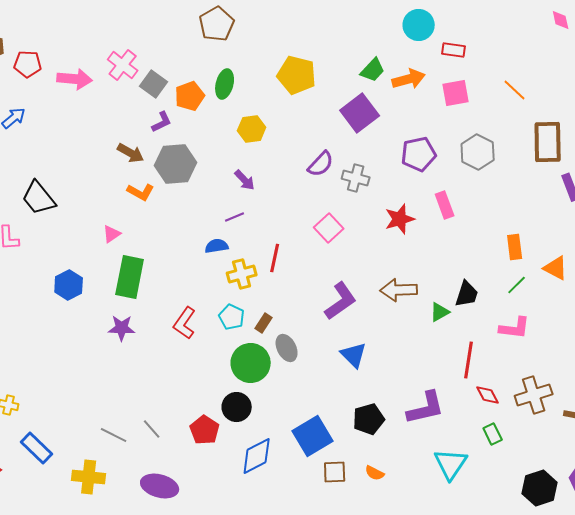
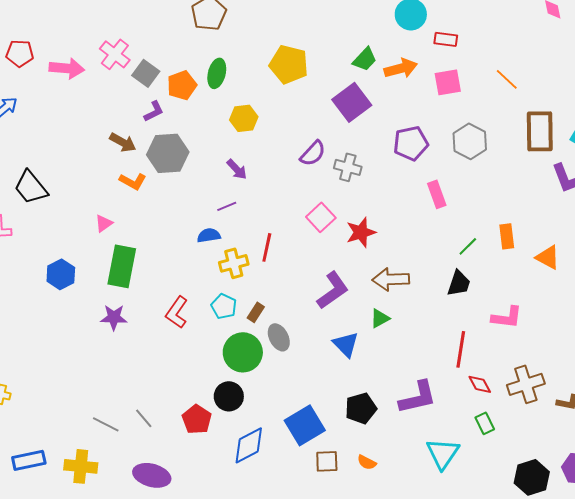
red star: (400, 219) -> (361, 232), moved
green line: (517, 285) -> (468, 246), moved
green triangle: (440, 312) -> (380, 318), moved
blue rectangle: (37, 448) -> (29, 460), moved, turned -56

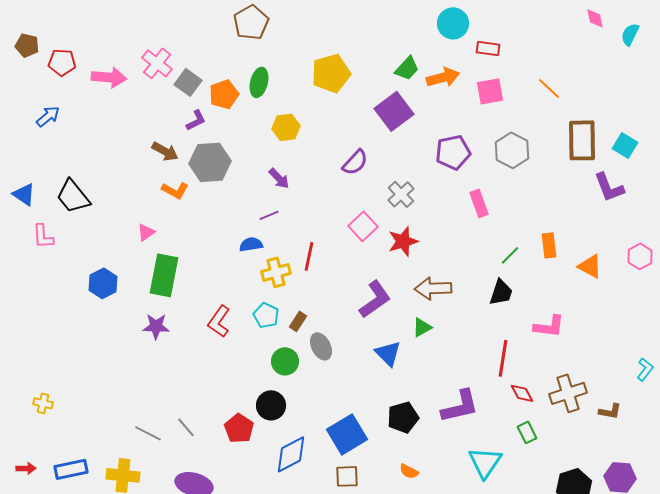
yellow pentagon: (289, 64) -> (331, 73), turned -30
gray cross: (348, 167) -> (401, 194), moved, turned 32
green circle: (243, 352) -> (285, 361), size x0.7
brown square: (327, 461) -> (347, 476), moved

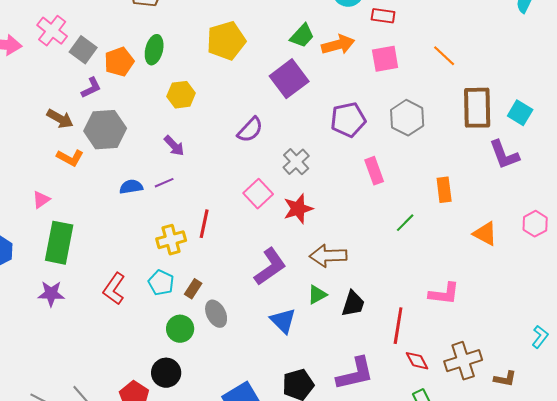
blue semicircle: (251, 244) -> (131, 187), moved
orange rectangle: (549, 245) -> (444, 190), moved
black trapezoid: (501, 292) -> (353, 304), moved

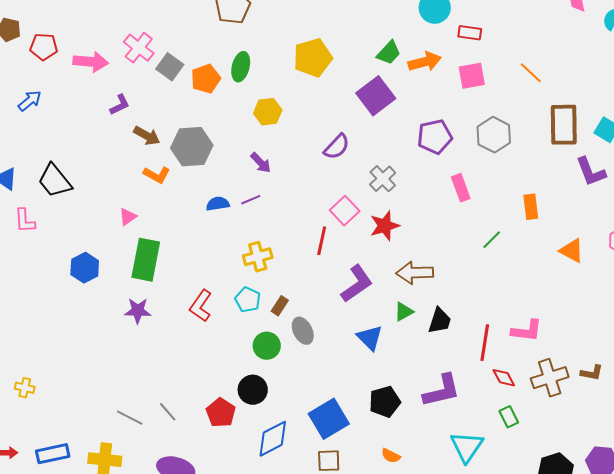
purple L-shape: (91, 88) -> (120, 105), moved
red line: (204, 224) -> (322, 241), moved
pink L-shape: (444, 294) -> (527, 331), moved
brown L-shape: (505, 379) -> (592, 373), moved

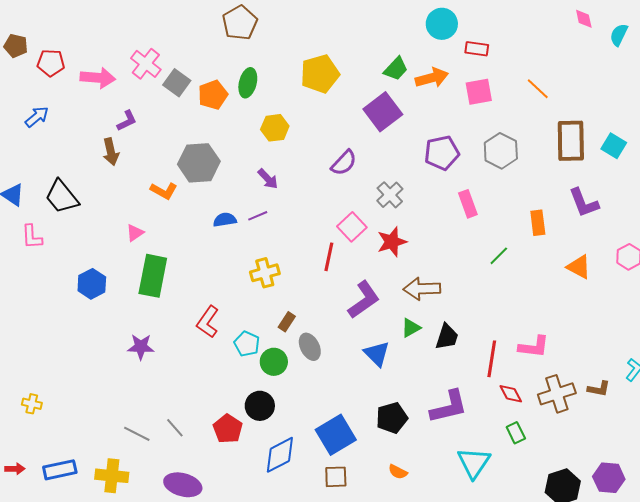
brown arrow: (147, 136) -> (111, 152), moved, turned 48
purple L-shape: (591, 172) -> (584, 203), moved
cyan pentagon: (248, 300) -> (247, 344), moved
purple star: (138, 311) -> (141, 347), moved

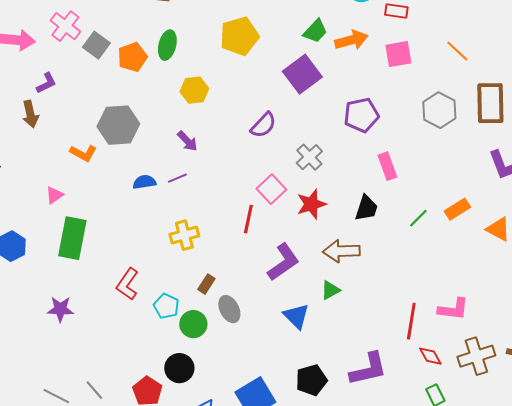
gray hexagon: (501, 151) -> (439, 110), moved
orange rectangle: (538, 223) -> (457, 209), moved, turned 65
black trapezoid: (447, 337) -> (366, 208), moved

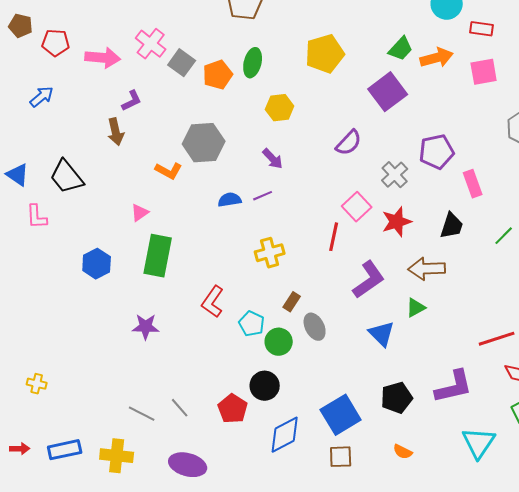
purple pentagon: (361, 115) -> (437, 152), moved
red line: (411, 321) -> (497, 339), turned 63

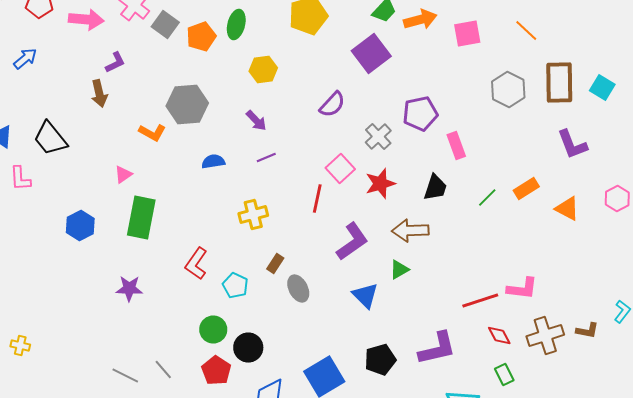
purple line: (263, 196) -> (266, 158), moved
green circle: (279, 342) -> (213, 330), moved

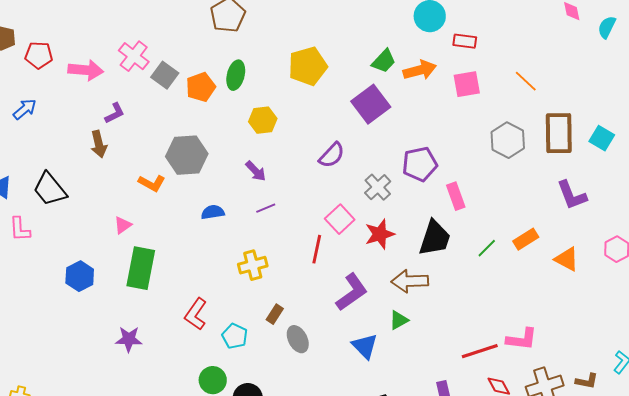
black trapezoid: (435, 188) -> (435, 238), size x1.4

